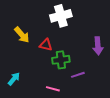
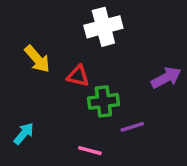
purple arrow: (98, 46) -> (166, 78), turned -114

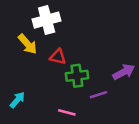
white cross: (103, 27) -> (47, 20), moved
purple arrow: (166, 78) -> (124, 72), moved

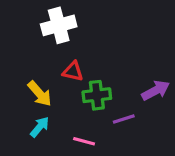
yellow arrow: (28, 44) -> (40, 94), moved
cyan arrow: (17, 100) -> (40, 127), moved

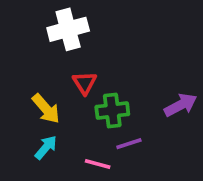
red triangle: (73, 71) -> (85, 83), turned 45
purple line: (124, 119) -> (129, 144), moved

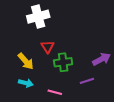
purple line: (129, 144) -> (87, 81), moved
cyan arrow: (46, 147) -> (26, 83), turned 64

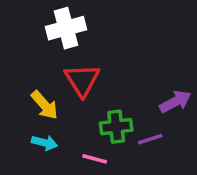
red triangle: (48, 47) -> (82, 80), size x1.5
green cross: (63, 62) -> (116, 127), moved

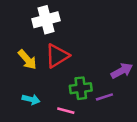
red triangle: (82, 80) -> (57, 56), turned 30
yellow arrow: (45, 105) -> (27, 60), moved

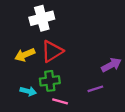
yellow arrow: (27, 60) -> (25, 55), turned 108
green cross: (81, 88) -> (50, 81), moved

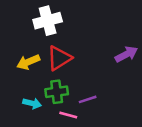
purple arrow: (111, 65) -> (126, 54), moved
purple line: (95, 89) -> (88, 99), moved

